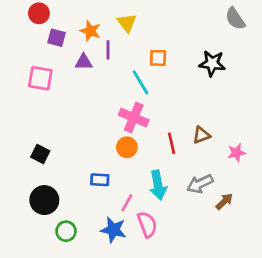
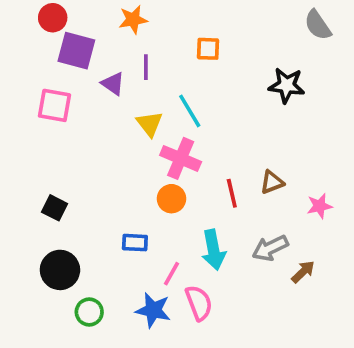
yellow triangle: (127, 23) -> (150, 124), moved
orange star: (90, 31) -> (133, 20), moved, turned -30
purple square: (57, 38) -> (76, 51), size x1.5
orange square: (158, 58) -> (208, 49), moved
purple triangle: (84, 62) -> (113, 84), turned 36

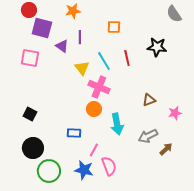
red line: (232, 193) -> (127, 58), moved
cyan arrow: (213, 250) -> (117, 124), moved
green circle: (89, 312) -> (49, 171), size x1.5

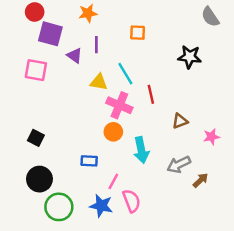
red line: (127, 58) -> (151, 94), moved
yellow triangle: (82, 68) -> (99, 82), turned -42

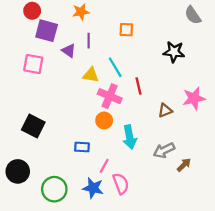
pink star: (211, 137) -> (194, 98), moved, size x1.5
black square: (36, 138) -> (33, 126), size x1.5
black circle: (39, 179) -> (18, 171), moved

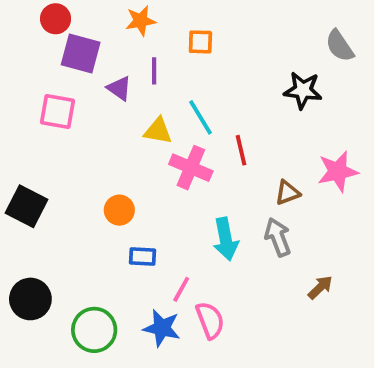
gray semicircle: (193, 15) -> (340, 46), moved
orange square: (126, 30) -> (200, 42), moved
orange circle: (104, 120) -> (119, 210), moved
black square: (33, 126) -> (27, 206), moved
gray arrow: (164, 150) -> (278, 237), moved, turned 95

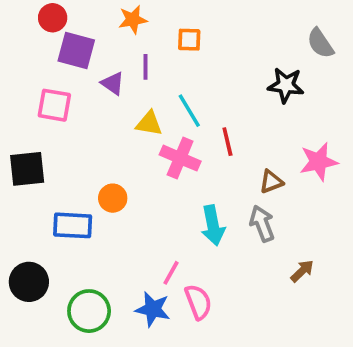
black square: (27, 206) -> (27, 169), moved, turned -33
blue rectangle: (142, 256) -> (73, 225), moved, size x1.5

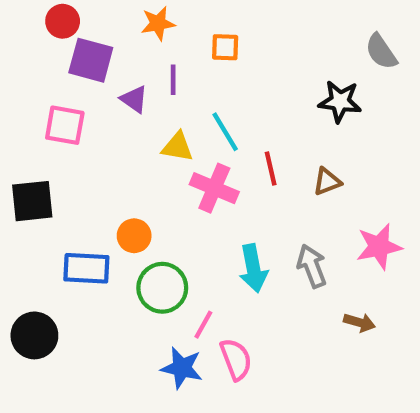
pink star: (319, 162) -> (379, 247), moved
brown triangle: (271, 182) -> (327, 182), moved
brown arrow: (302, 271) -> (359, 322), turned 60
green circle: (89, 311) -> (162, 288), moved

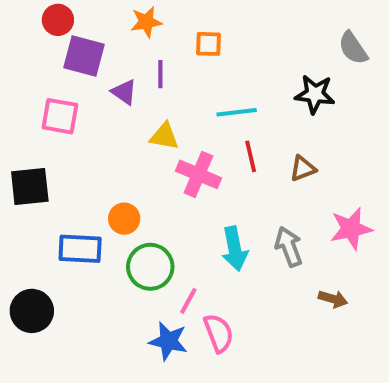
cyan line: (225, 132) -> (237, 112), moved, turned -66

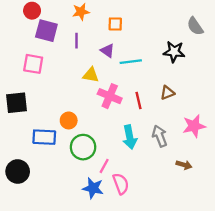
purple line: (160, 74) -> (76, 41), moved
purple triangle: (124, 92) -> (107, 51), moved
red line: (251, 156) -> (139, 101), moved

